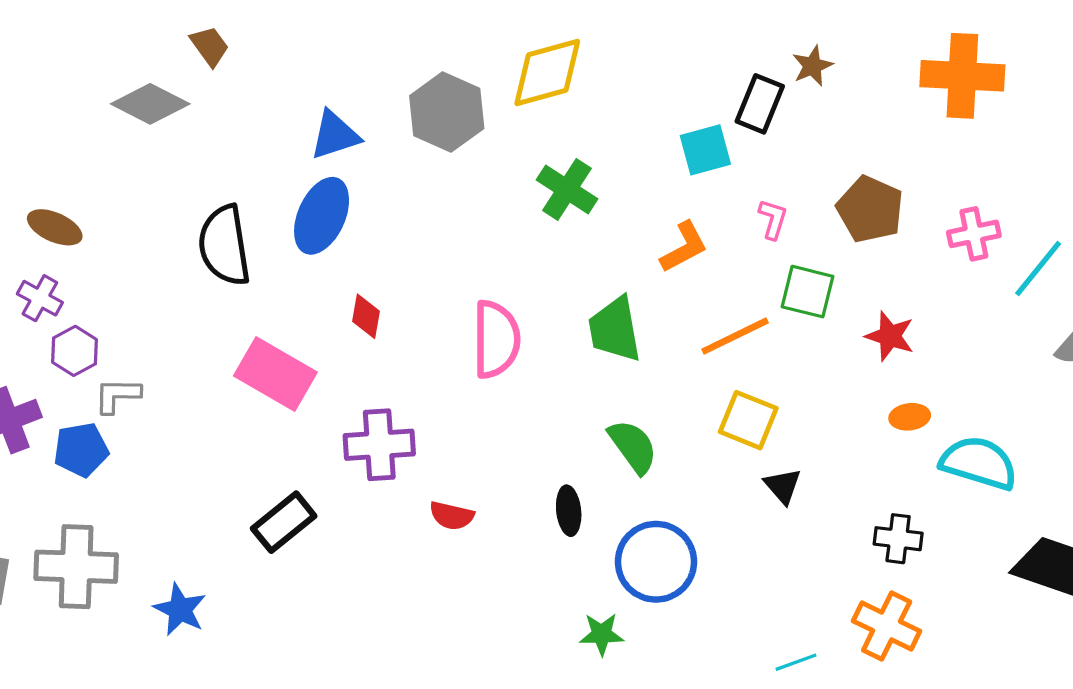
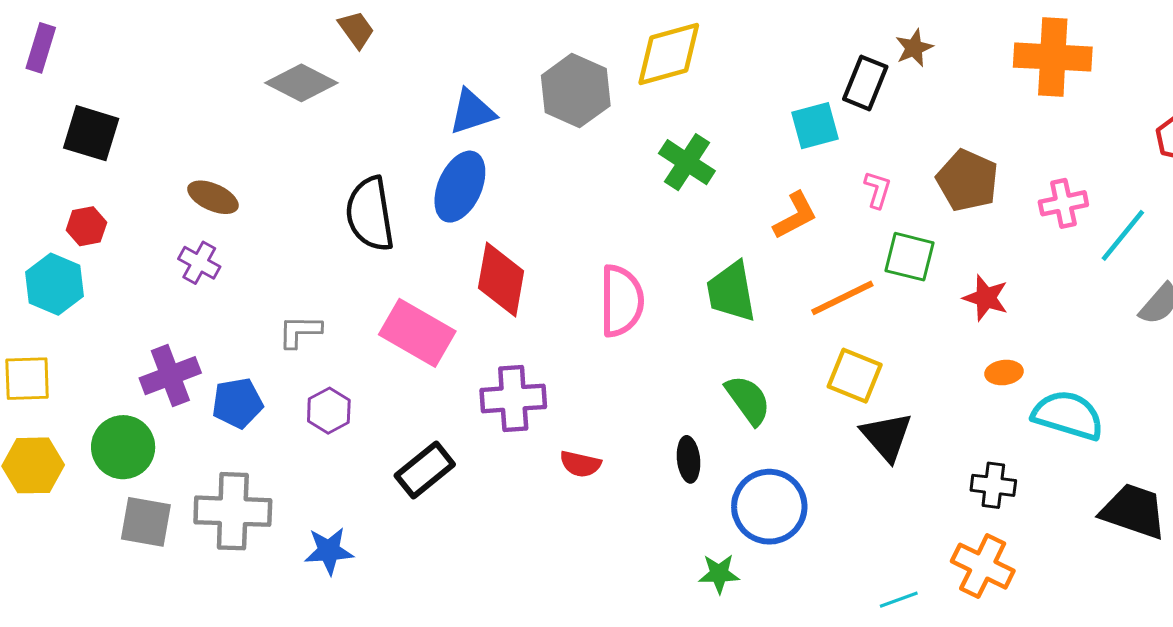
red diamond: (366, 316) -> (501, 280), size x1.8
purple hexagon: (74, 351) -> (329, 411), moved
gray L-shape: (117, 395) -> (300, 331), moved
black triangle: (783, 486) -> (887, 437), size x1.5
blue star: (180, 610) -> (329, 551), turned -30

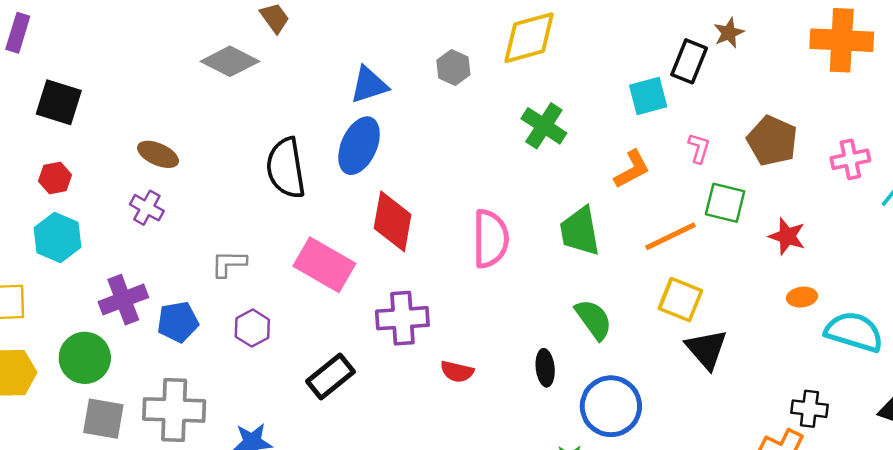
gray hexagon: (576, 91) -> (453, 68), size x0.6
cyan hexagon: (54, 284) -> (58, 237), moved
black cross: (993, 485) -> (809, 409), moved

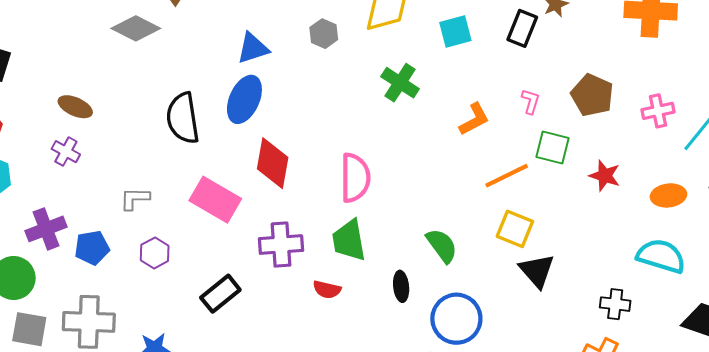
cyan square: (648, 96) -> (455, 32), moved
green trapezoid: (580, 231) -> (349, 240), moved
orange ellipse: (802, 297) -> (668, 195), moved, size x1.4
black cross: (809, 409) -> (615, 304), moved

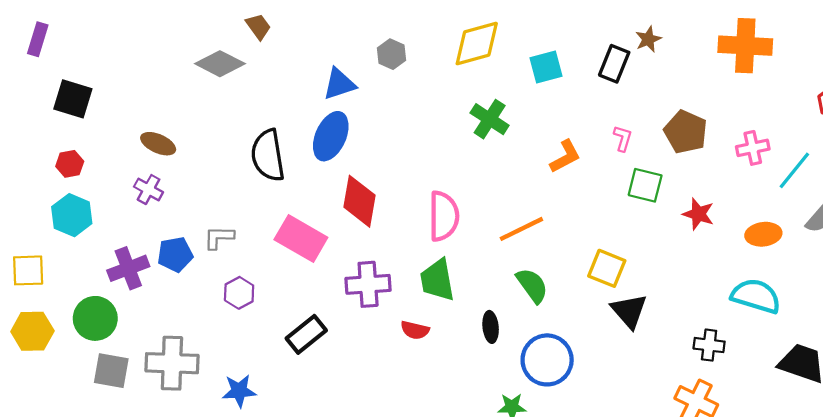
gray hexagon: (324, 34) -> (391, 54), moved
orange line: (507, 176) -> (521, 229), moved
blue pentagon: (92, 248) -> (175, 254), moved

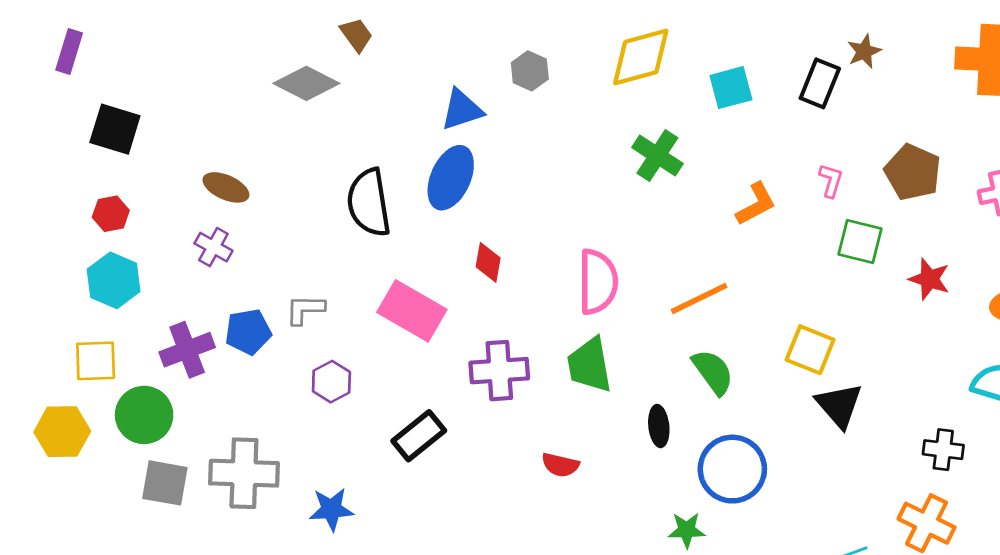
red diamond: (360, 201) -> (488, 262), size x0.6
yellow square: (28, 270) -> (96, 361), moved
red semicircle: (415, 330) -> (560, 465), moved

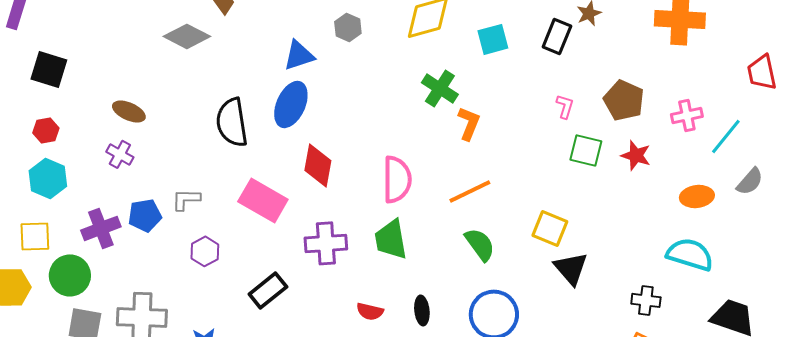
orange L-shape: (756, 204) -> (469, 123), moved, turned -40
red diamond: (488, 262) -> (318, 165), size x1.5
red star: (929, 279) -> (636, 155), moved
black ellipse: (659, 426) -> (422, 310), moved

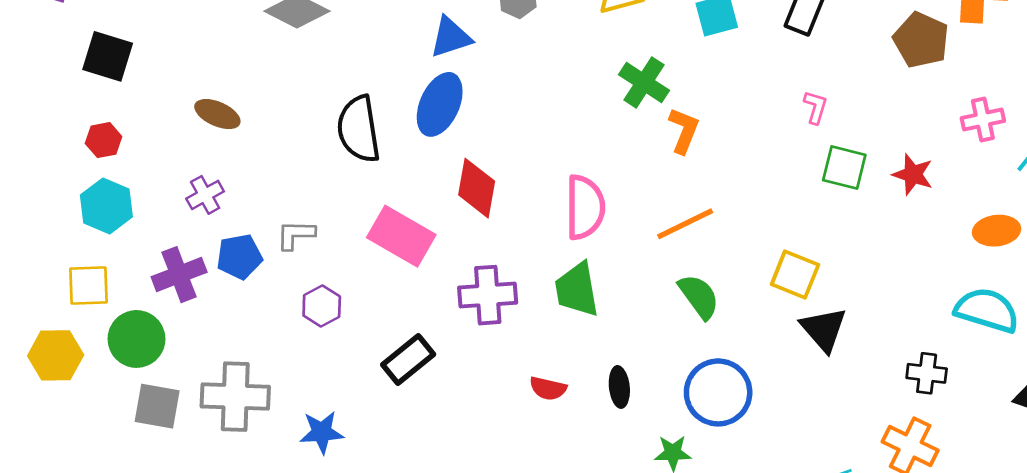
brown pentagon: (624, 100) -> (921, 40), moved
purple cross: (120, 154) -> (205, 195), moved, turned 32

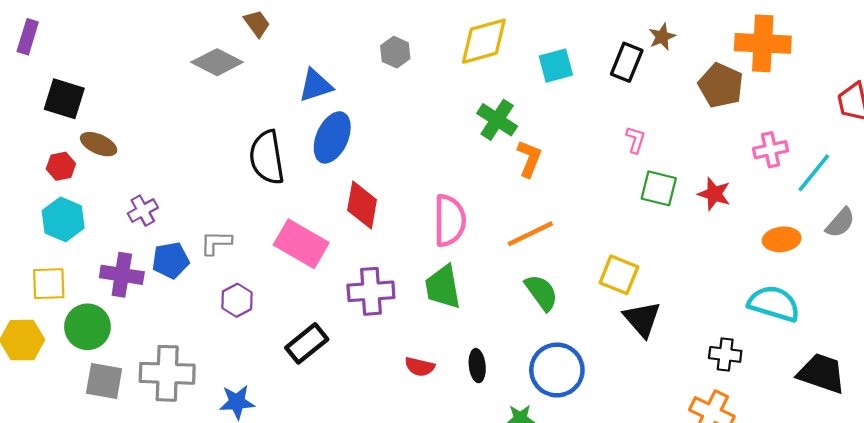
blue triangle: (451, 37) -> (316, 85), moved
brown ellipse: (217, 114) -> (99, 144), moved
purple cross: (179, 275) -> (122, 275), turned 30

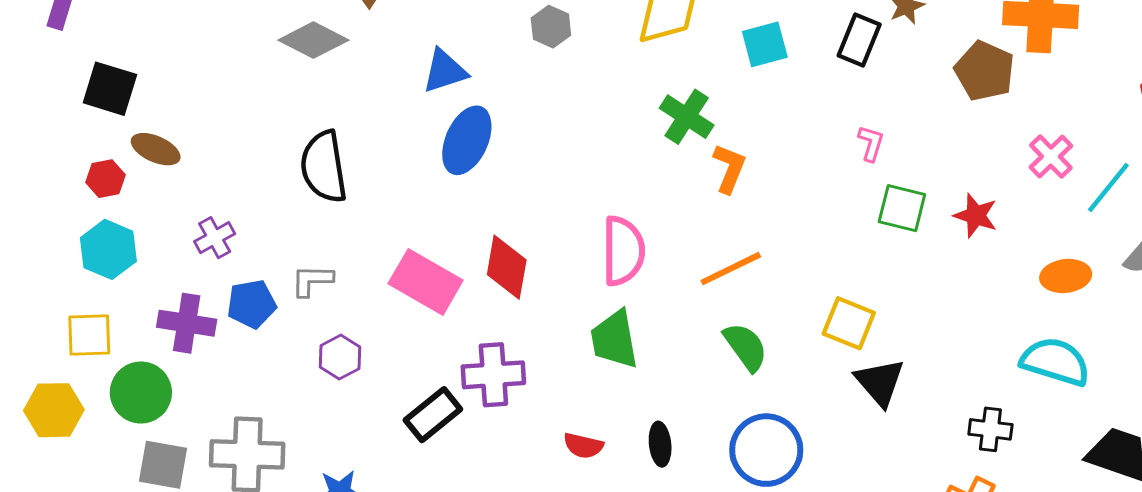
pink cross: (771, 150) -> (1051, 157), turned -32
black semicircle: (267, 157) -> (324, 167), moved
red diamond: (362, 205) -> (507, 267), moved
purple cross: (371, 291) -> (493, 375), moved

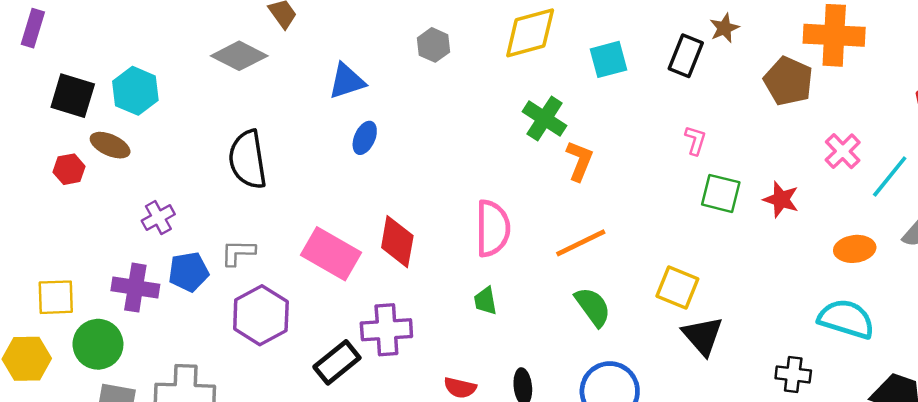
blue ellipse: (467, 140) -> (365, 138), size x0.6
cyan hexagon: (108, 249) -> (135, 91), moved
green trapezoid: (614, 339) -> (485, 301), size x0.6
purple hexagon: (340, 357) -> (261, 315), size x1.6

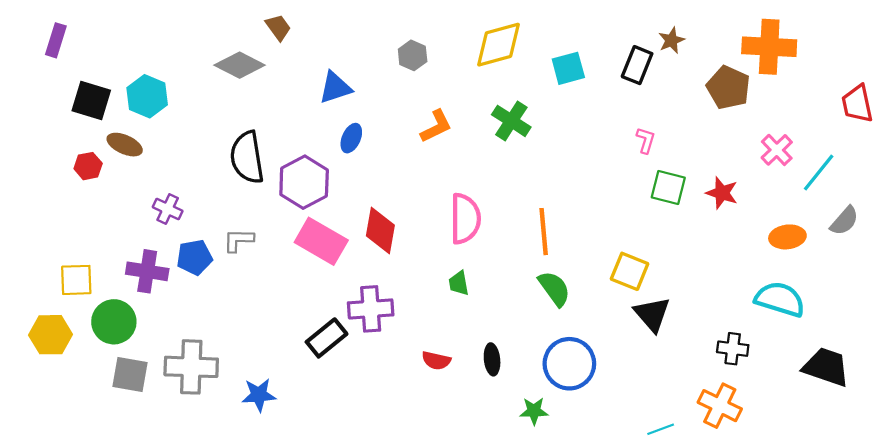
orange L-shape: (580, 161) -> (436, 126), moved, turned 42
purple cross: (158, 218) -> (168, 209), turned -36
orange line: (581, 243) -> (544, 232), turned -69
purple hexagon: (261, 315) -> (304, 182), moved

